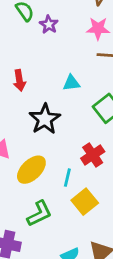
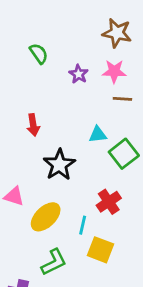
purple star: (49, 24) -> (79, 74), moved
cyan triangle: (71, 83) -> (98, 135), moved
yellow square: (85, 202) -> (100, 250), turned -30

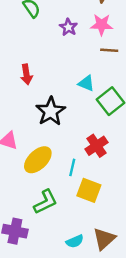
cyan triangle: (98, 135) -> (86, 83), turned 30

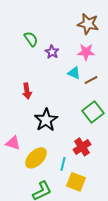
purple star: (68, 27) -> (52, 52), moved
brown line: (109, 50) -> (91, 80), moved, turned -32
cyan triangle: (86, 83) -> (74, 73), moved

